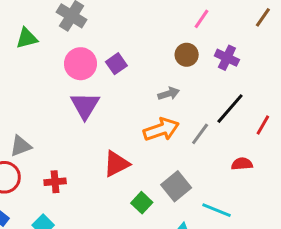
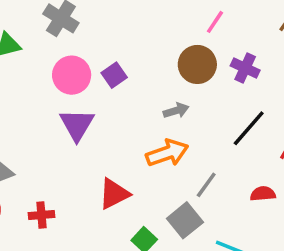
brown circle: (187, 55) -> (197, 64), size x1.4
gray line: (200, 134) -> (206, 185), moved

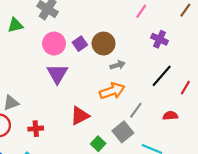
brown circle: (197, 64) -> (104, 44), moved

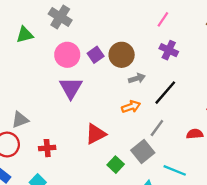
purple cross: (159, 39) -> (169, 50), moved
black line: (162, 76) -> (165, 93), moved
orange arrow: (112, 91) -> (131, 107), size x0.7

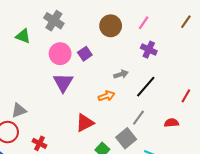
green triangle: (25, 35) -> (23, 36), turned 35
brown circle: (122, 55) -> (111, 26), moved
orange arrow: (131, 107) -> (106, 96), moved
red cross: (47, 148) -> (39, 143), moved, turned 32

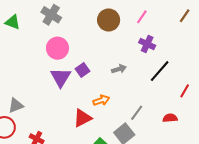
green triangle: (23, 36) -> (13, 22), moved
purple square: (85, 54) -> (82, 70), moved
black line: (146, 87) -> (160, 71), moved
orange arrow: (106, 96) -> (101, 100), moved

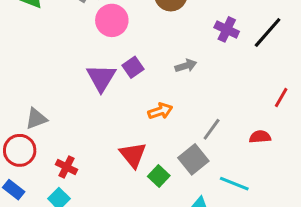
pink circle: (57, 48) -> (112, 20), moved
black line: (160, 71) -> (268, 32), moved
red triangle: (82, 118) -> (133, 155), moved, turned -42

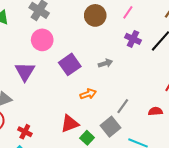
pink circle: (112, 20) -> (42, 40), moved
purple square: (133, 67) -> (70, 64), size x1.5
purple triangle: (101, 78) -> (25, 72), moved
red triangle: (133, 155) -> (70, 124), turned 48

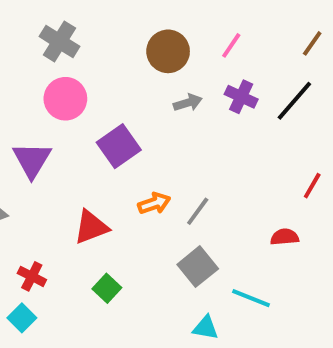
gray arrow: (105, 63) -> (188, 103), moved
gray line: (123, 106) -> (198, 211), moved
red triangle: (70, 124) -> (91, 227), moved
green square: (87, 138) -> (107, 288), moved

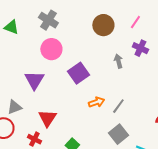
gray arrow: (188, 103) -> (118, 61), moved, turned -88
red triangle: (91, 227) -> (47, 118), moved, turned -36

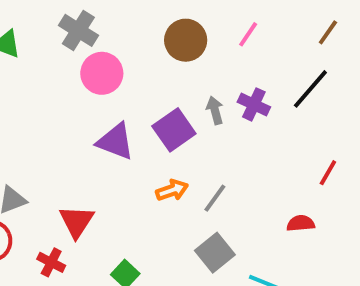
purple cross: (140, 48) -> (254, 104), moved
pink circle: (51, 49) -> (102, 73), moved
purple square: (78, 73) -> (174, 130), moved
purple triangle: (34, 80) -> (115, 142), moved, turned -40

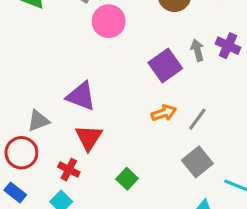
purple triangle: (115, 142) -> (81, 96), moved

